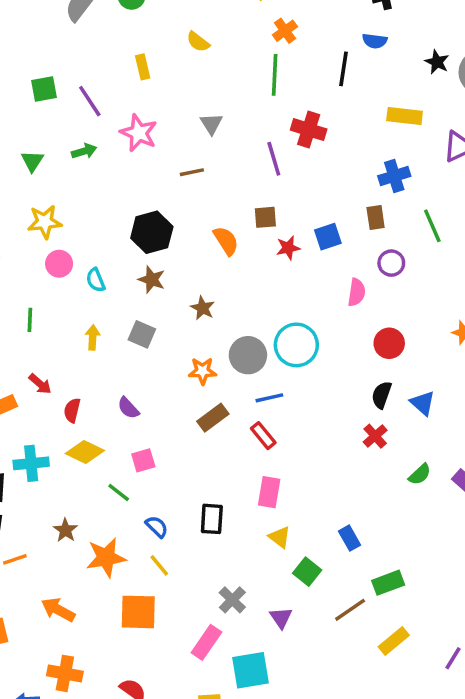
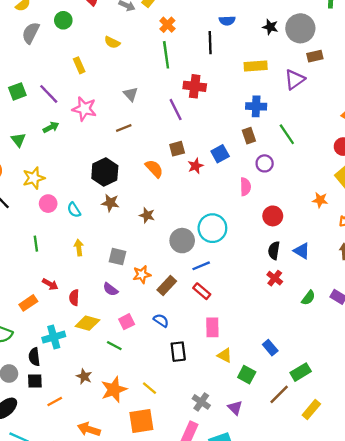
blue cross: (394, 176) -> (256, 106), turned 30
gray square: (142, 334) -> (117, 257), moved
orange star: (202, 371) -> (142, 274), moved
blue semicircle: (157, 527) -> (161, 320), moved

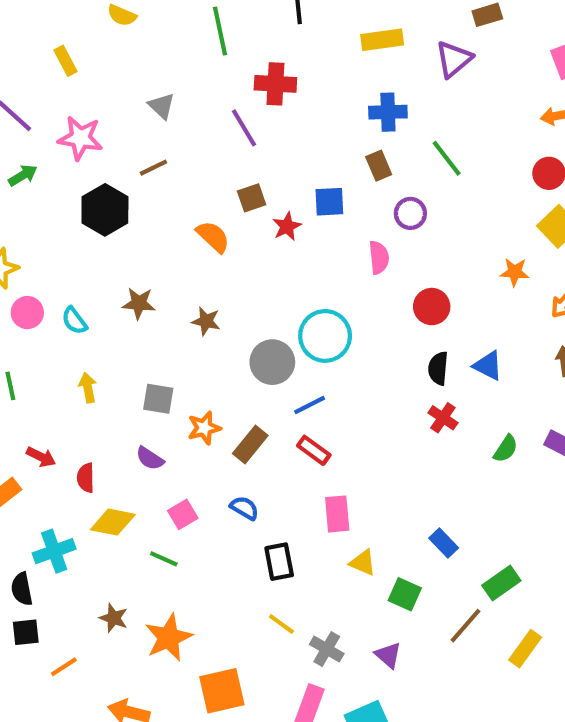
blue square: (220, 154) -> (329, 202), turned 30
black hexagon: (105, 172) -> (105, 210), moved
yellow line: (150, 388) -> (281, 624), moved

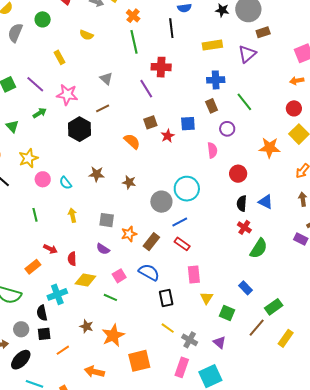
orange star: (515, 272) -> (270, 148), moved, size x1.5
green semicircle: (506, 449) -> (259, 248), moved, size x1.5
blue semicircle: (244, 508) -> (149, 272), size x1.5
yellow triangle: (363, 563) -> (207, 298), turned 40

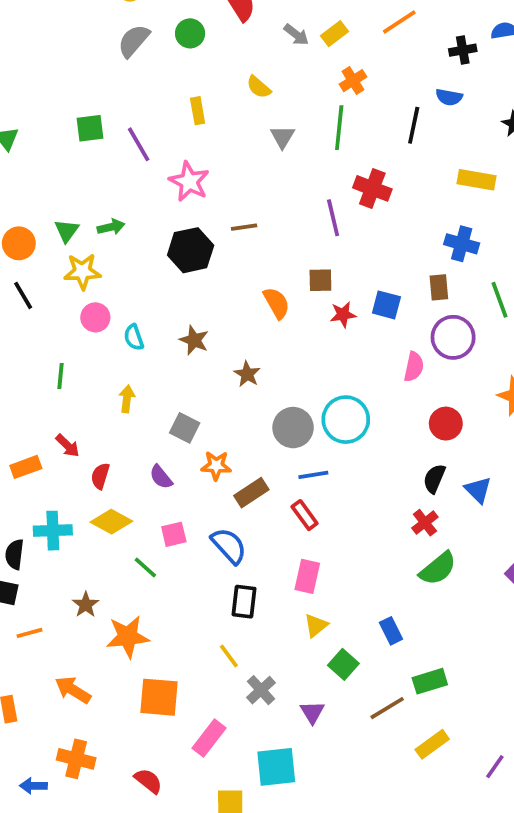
gray triangle: (106, 79) -> (282, 137), moved
green arrow: (40, 113) -> (111, 227), moved
green triangle: (12, 126) -> (67, 231), moved
purple circle: (227, 129) -> (453, 337), size x1.5
pink rectangle: (182, 367) -> (209, 738), moved

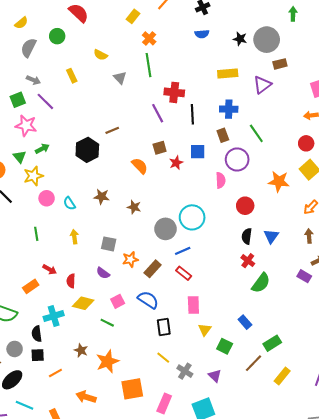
gray arrow: (296, 35) -> (33, 80), moved
black line: (414, 125) -> (192, 114), moved
pink star: (189, 182) -> (26, 126), moved
blue triangle: (478, 490) -> (271, 236), turned 35

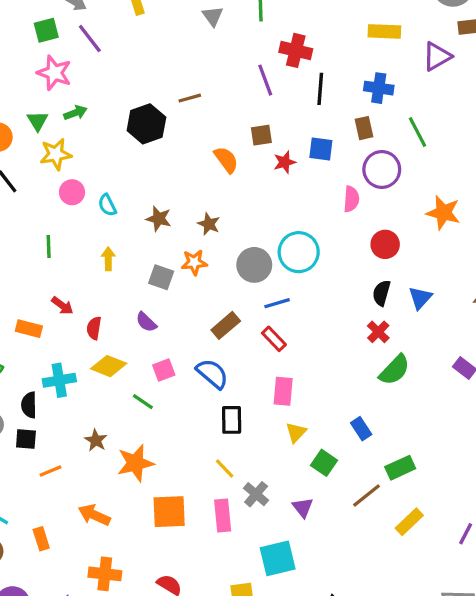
brown star: (102, 197) -> (159, 219), moved
orange star: (130, 259) -> (194, 262), moved
orange rectangle: (31, 286) -> (29, 329), turned 42
pink rectangle: (164, 403) -> (223, 515), moved, turned -36

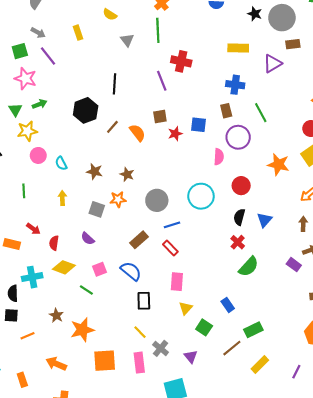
black line: (320, 89) -> (115, 84), moved
brown line: (190, 98) -> (112, 127), moved, turned -32
cyan circle: (299, 252) -> (201, 196), moved

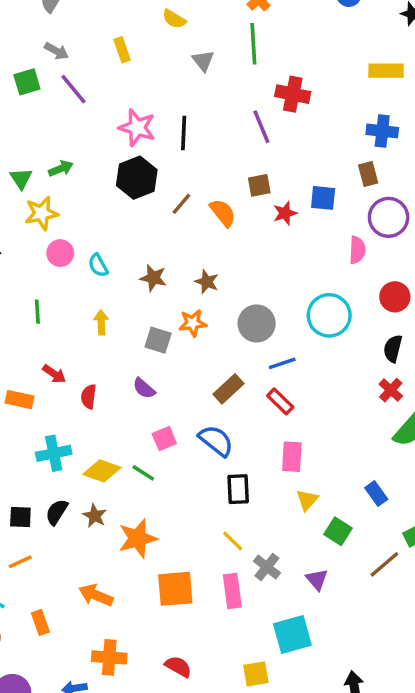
pink star: (25, 79) -> (137, 128), moved
yellow diamond: (64, 267) -> (102, 471), moved
black semicircle: (13, 293) -> (57, 512), moved, turned 35
orange line: (28, 336) -> (20, 562), moved

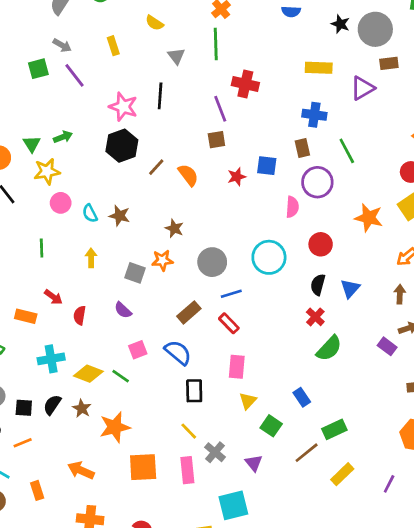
black line: (184, 133) -> (160, 96), moved
brown square: (259, 185) -> (216, 140), moved
brown star: (153, 278) -> (119, 216), moved

